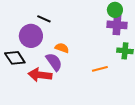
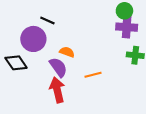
orange line: (100, 69) -> (93, 75), moved
red arrow: (40, 75) -> (57, 90), moved, turned 70

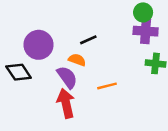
black line: (47, 21) -> (88, 40), moved, turned -48

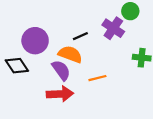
purple cross: (146, 31) -> (113, 28), moved, turned 30
orange semicircle: (77, 60) -> (70, 54), size x1.5
red arrow: (66, 103) -> (60, 94), turned 100

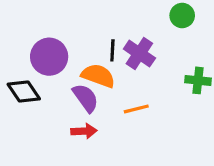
purple cross: (113, 28) -> (139, 54), moved
black line: (80, 36) -> (112, 50), turned -63
red arrow: (60, 94) -> (84, 131), size x0.7

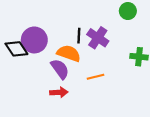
black diamond: (24, 92) -> (16, 49), moved

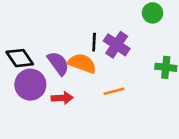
purple circle: (34, 40) -> (30, 85), moved
purple semicircle: (60, 69) -> (58, 63), moved
red arrow: (59, 92) -> (62, 98), moved

